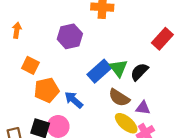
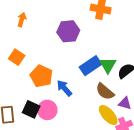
orange square: (30, 65) -> (17, 57), moved
orange pentagon: (47, 90) -> (41, 76), turned 30

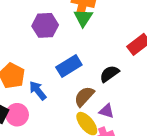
green triangle: (108, 65) -> (83, 18), moved
brown semicircle: (105, 92) -> (84, 96), turned 90

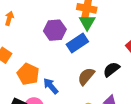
blue rectangle: (69, 66) -> (77, 43), moved
brown semicircle: (84, 96) -> (86, 76), moved

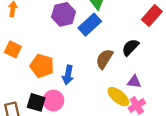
blue arrow: (51, 86) -> (68, 75), turned -120

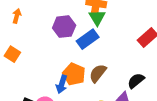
black semicircle: (130, 47) -> (136, 81), moved
orange pentagon: (42, 66) -> (74, 74), moved

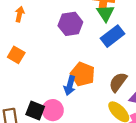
blue rectangle: (88, 39) -> (113, 36), moved
brown semicircle: (98, 73) -> (118, 82), moved

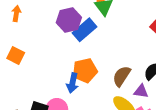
blue rectangle: (113, 36) -> (84, 30), moved
orange pentagon: (83, 74) -> (85, 71), turned -30

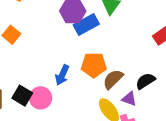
orange pentagon: (85, 71) -> (94, 65), moved

